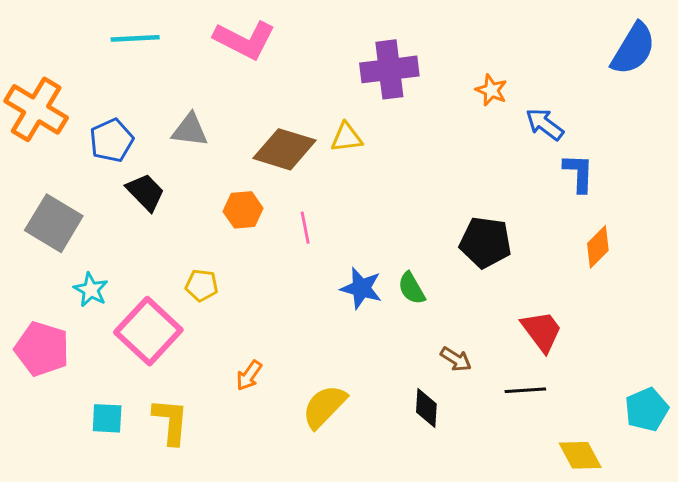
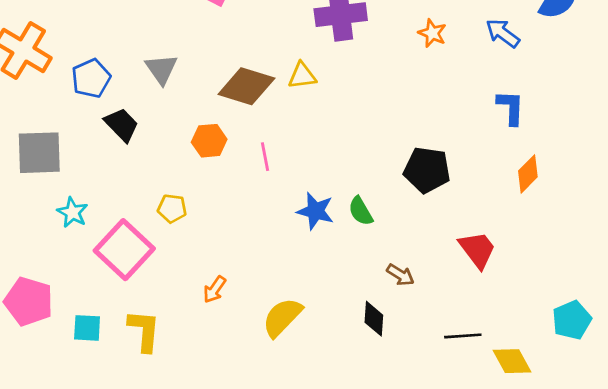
blue arrow: (545, 124) -> (503, 33), moved
gray triangle: (190, 130) -> (161, 69), turned 48
gray square: (54, 223) -> (39, 153), turned -33
pink pentagon: (42, 349) -> (29, 301), moved
black line: (525, 390) -> (463, 336), moved

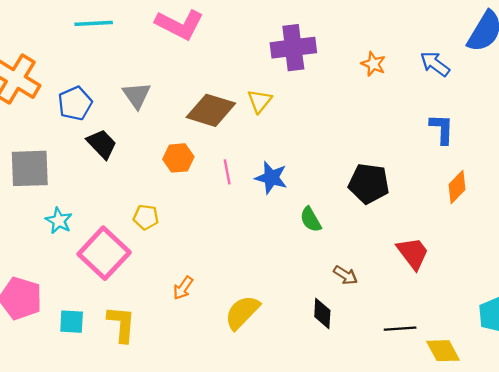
yellow triangle: (302, 76) -> (260, 101), turned -44
blue star: (315, 211) -> (271, 178), moved

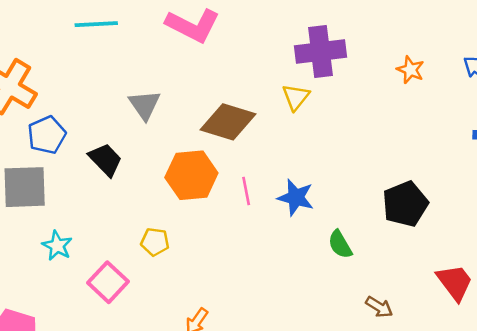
yellow triangle: (260, 101) -> (296, 97), moved
blue pentagon: (75, 103) -> (47, 135), moved
orange hexagon: (178, 158) -> (191, 175), size x1.5
black pentagon: (369, 183) -> (405, 204), turned -30
pink square: (104, 253) -> (108, 282), size x0.7

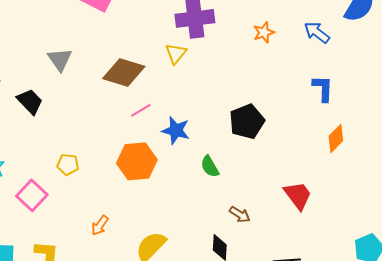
orange star: (410, 70) -> (264, 32), turned 30
orange hexagon: (191, 175) -> (137, 161), moved
pink line: (246, 191) -> (141, 110), moved, turned 70
black pentagon: (405, 204) -> (247, 121), moved

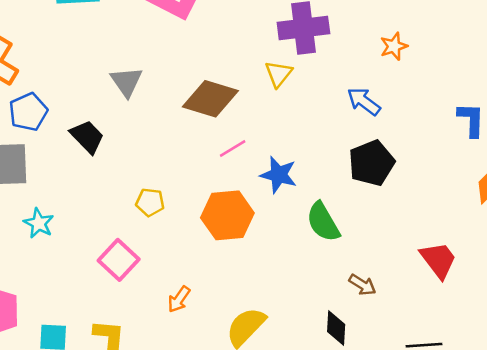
blue arrow: (317, 32) -> (364, 101), moved
yellow pentagon: (68, 164) -> (150, 202), moved
green semicircle: (210, 166) -> (323, 222), size x1.4
pink square: (32, 195) -> (119, 260), moved

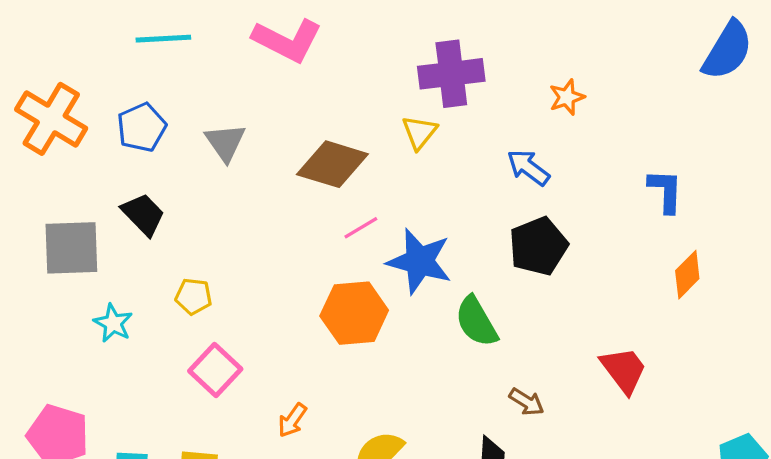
blue pentagon: (28, 112) -> (142, 127), moved
black trapezoid: (87, 137) -> (143, 214), moved
blue star: (279, 175) -> (419, 261), size x1.4
yellow pentagon: (150, 202) -> (193, 296), moved

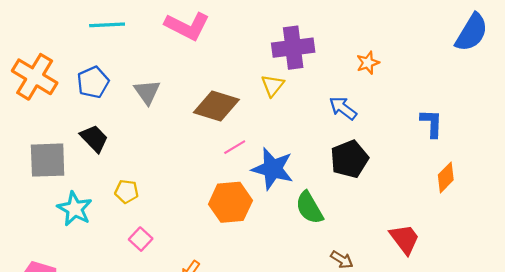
cyan star: (113, 323) -> (75, 209), size x1.4
pink square: (215, 370) -> (141, 239), size x0.7

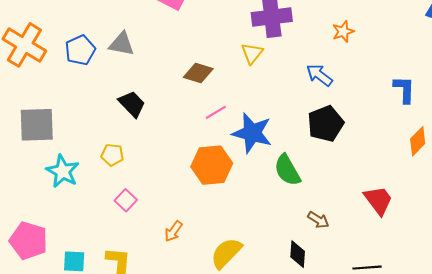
gray triangle: (147, 92) -> (122, 44), moved, turned -44
brown diamond: (216, 106) -> (198, 73), size x0.7
black trapezoid: (94, 138) -> (132, 104), moved

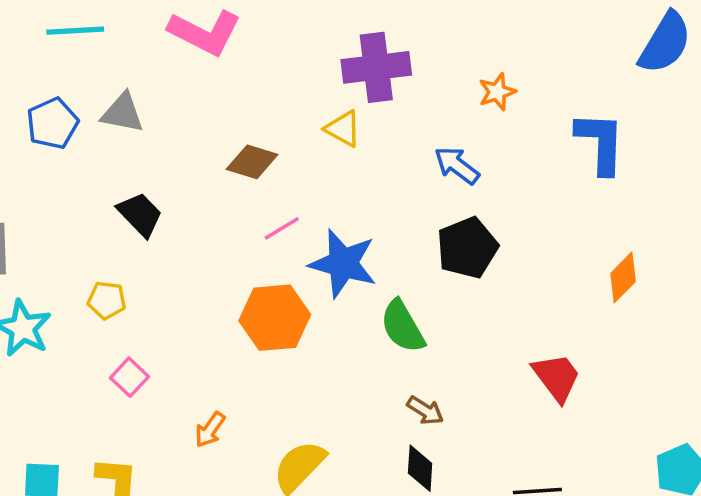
yellow triangle: (252, 53) -> (343, 129), turned -40
blue L-shape: (404, 89) -> (600, 143), moved, size x1.4
brown arrow: (318, 220) -> (425, 410), moved

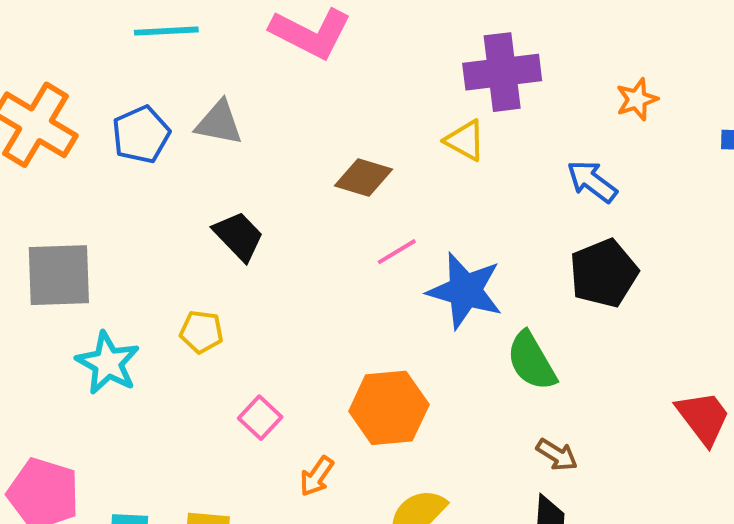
orange hexagon: (275, 318) -> (389, 408), moved
pink square: (129, 377) -> (260, 418), moved

